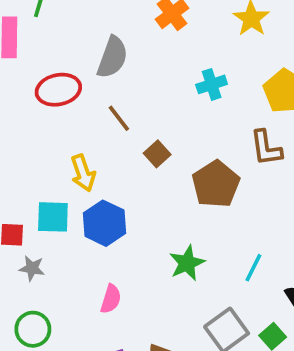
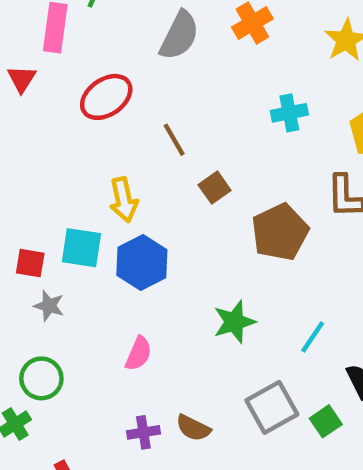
gray semicircle: (112, 57) -> (179, 35), moved
red ellipse: (58, 90) -> (106, 97), turned -30

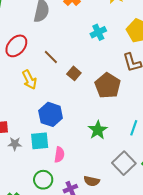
yellow arrow: (124, 200) -> (29, 80), moved
cyan square: (81, 248) -> (40, 141), moved
green circle: (41, 378) -> (43, 180), moved

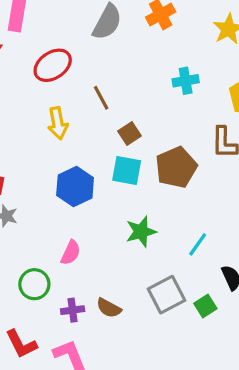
cyan square: (40, 141) -> (127, 171), moved

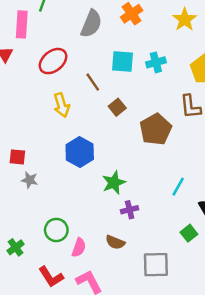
cyan square: (127, 171) -> (122, 62), moved
green star: (141, 232) -> (114, 183), moved
pink semicircle: (71, 253) -> (79, 248), moved
gray square: (166, 295) -> (156, 265), moved, turned 32
purple cross: (73, 310) -> (130, 210), moved

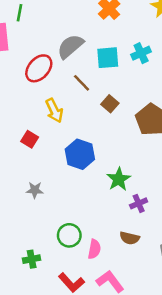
gray semicircle: (91, 24) -> (70, 46), moved, turned -144
red square: (17, 157) -> (30, 139), moved, turned 35
green cross: (16, 247) -> (32, 259), turned 35

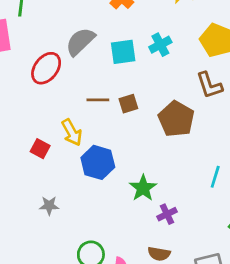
brown line: (82, 83) -> (98, 100), moved, turned -42
brown square: (110, 104) -> (128, 104), turned 35
yellow arrow: (54, 111) -> (72, 132), moved

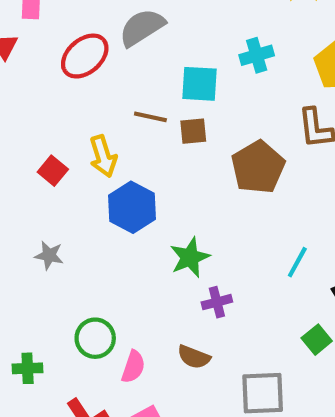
cyan square: (123, 52) -> (199, 84), moved

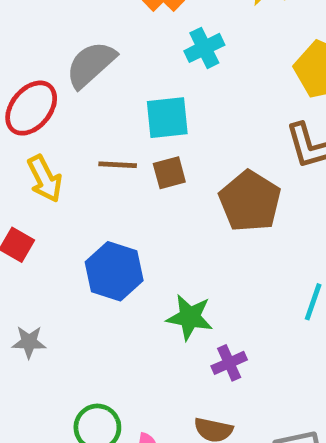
cyan cross: (257, 55) -> (204, 48), moved
yellow arrow: (103, 156) -> (45, 179), moved
green star: (190, 257) -> (190, 317), turned -30

